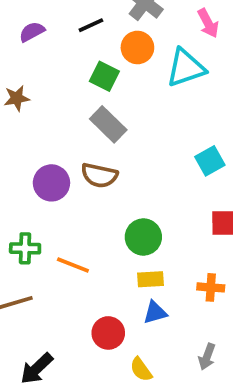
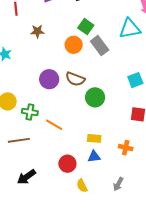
orange circle: (137, 47) -> (74, 45), moved
gray rectangle: (108, 124) -> (100, 46), moved
green circle: (143, 237) -> (95, 97), moved

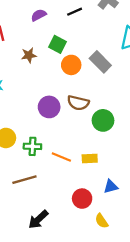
green square: (86, 27) -> (57, 44), moved
yellow rectangle: (94, 138) -> (90, 159), moved

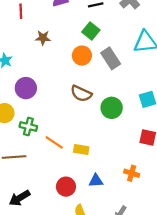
green square: (57, 44) -> (91, 31), moved
purple circle: (49, 107) -> (26, 88), moved
green circle: (103, 120) -> (112, 108), moved

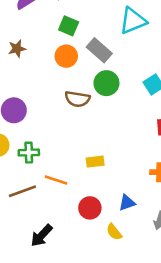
green circle: (112, 108) -> (106, 83), moved
orange line: (54, 142) -> (56, 180), moved
blue triangle: (96, 181) -> (127, 203), moved

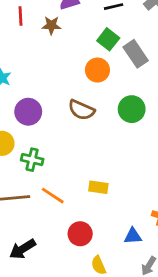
brown star: (17, 49) -> (51, 25), moved
gray rectangle: (99, 50) -> (136, 54), moved
brown semicircle: (77, 99) -> (81, 110), moved
blue triangle: (127, 203) -> (133, 236), moved

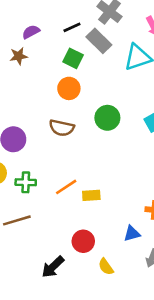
gray rectangle: (136, 54) -> (99, 41), moved
orange line: (53, 196) -> (66, 187), moved, turned -55
black arrow: (23, 249) -> (53, 267), moved

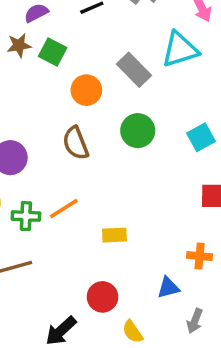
gray rectangle: (99, 41) -> (134, 70), moved
green square: (73, 58) -> (53, 52), moved
brown semicircle: (62, 128) -> (76, 143), turned 55
orange line: (66, 187) -> (64, 208), moved

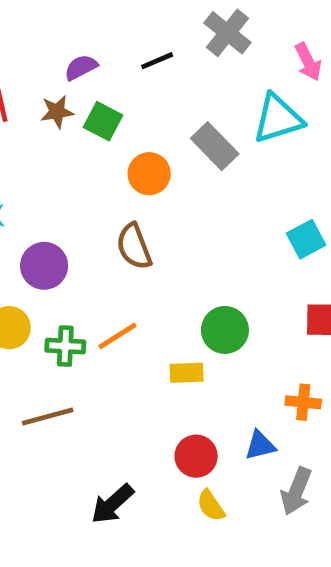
green circle: (138, 131) -> (225, 330), moved
red circle: (102, 297) -> (196, 456), moved
gray arrow: (195, 321) -> (296, 491), size x1.4

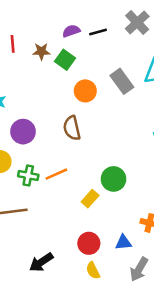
purple semicircle: (81, 67) -> (71, 31), moved
yellow rectangle: (187, 373) -> (90, 199), turned -54

